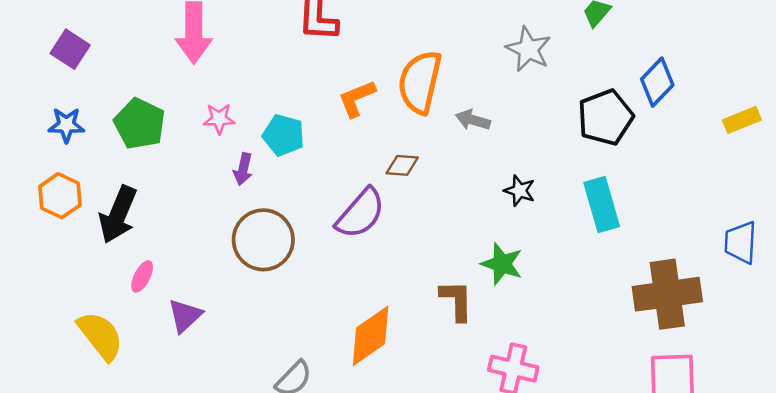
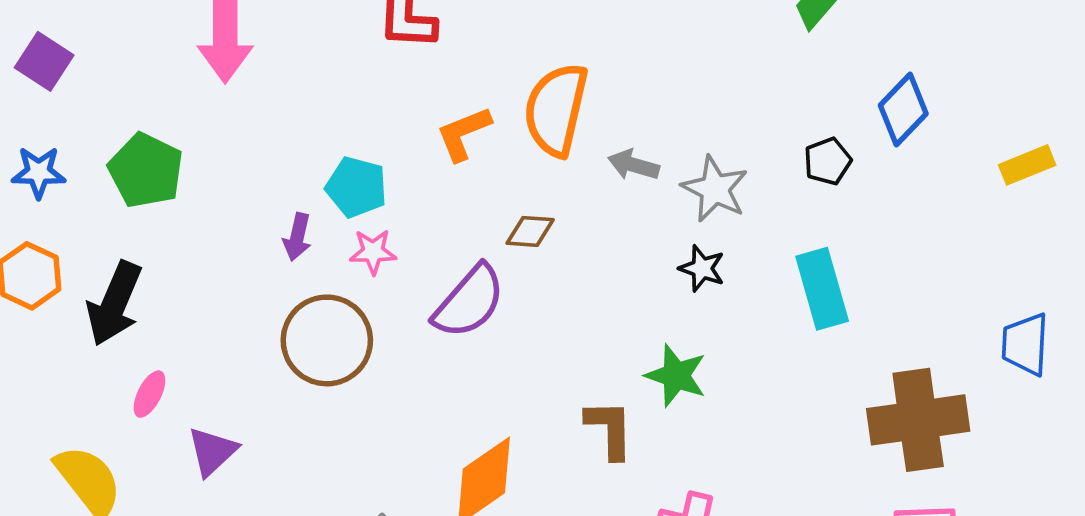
gray star: (528, 49) -> (715, 189), moved
black pentagon: (605, 117) -> (828, 161), size x0.6
pink star: (219, 119) -> (373, 252), moved

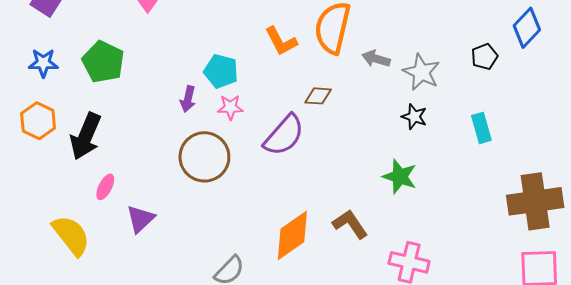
orange L-shape: (464, 134) -> (281, 41), turned -96
cyan rectangle: (822, 289) -> (481, 128), size x0.7
brown L-shape: (610, 429) -> (350, 224), moved, turned -33

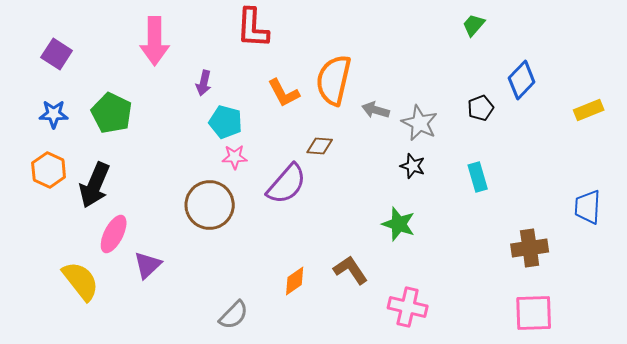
purple arrow: (188, 99) -> (204, 83), moved
pink ellipse: (105, 187) -> (114, 234), size x1.5
brown cross: (535, 201) -> (530, 248), size x0.7
orange diamond: (292, 235) -> (295, 281), size x0.6

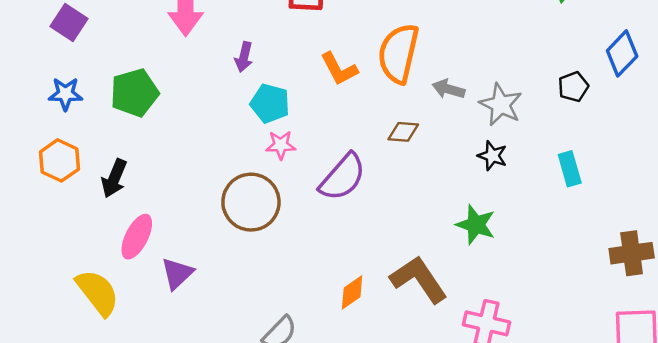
green pentagon: (112, 113) -> (134, 93), turned 30
brown diamond: (320, 146) -> (403, 132), moved
black arrow: (95, 185) -> (114, 178), size x0.7
brown L-shape: (351, 270) -> (419, 279), size x1.4

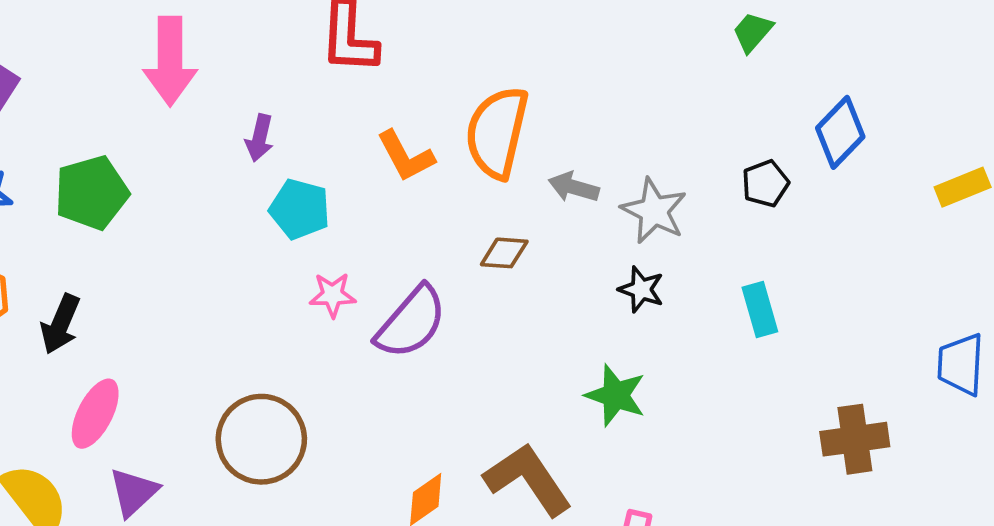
pink star: (281, 145) -> (333, 295), moved
brown circle: (251, 202) -> (261, 439), moved
purple triangle: (177, 273) -> (134, 492), moved

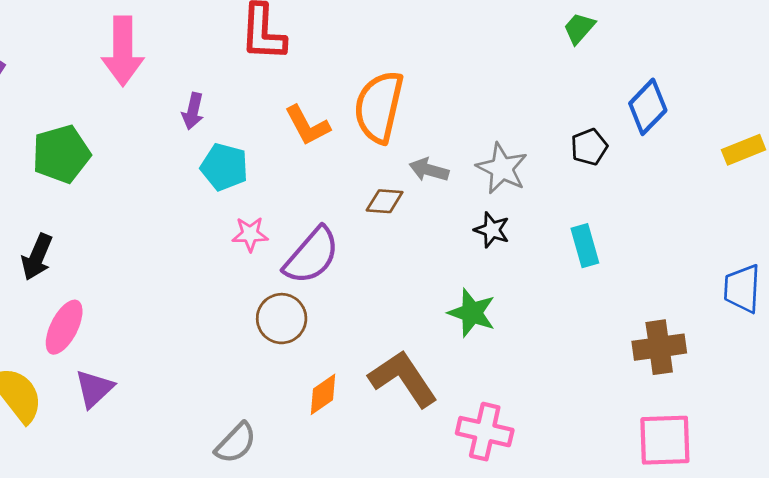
gray arrow: (574, 187) -> (429, 170), moved
brown circle: (261, 439) -> (282, 319), moved, size x0.7

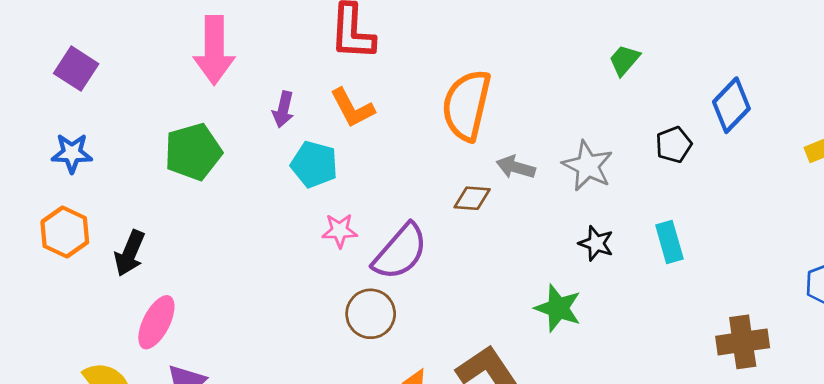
green trapezoid: (579, 28) -> (624, 60), moved
orange L-shape: (307, 125) -> (352, 108), moved
green pentagon: (61, 154) -> (193, 152), moved
black star: (492, 230) -> (596, 243), moved

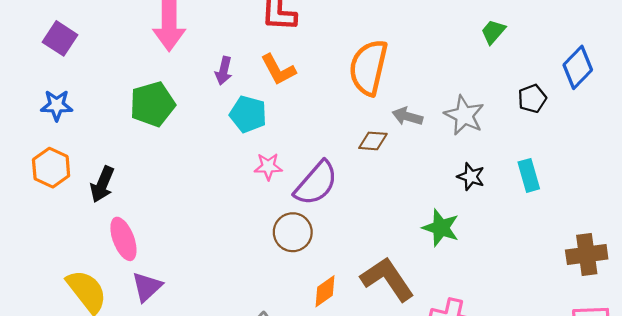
pink ellipse: (156, 322) -> (123, 239), turned -48

